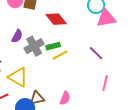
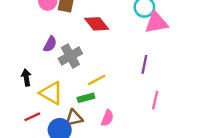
green rectangle: (53, 46) -> (86, 98), moved
purple line: (96, 53) -> (144, 64), turned 56
yellow line: (60, 55) -> (97, 80), moved

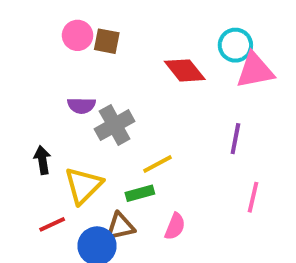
red diamond: (97, 24) -> (185, 70), moved
purple semicircle: (50, 44) -> (81, 106), turned 63
yellow triangle: (51, 93) -> (83, 185), turned 45

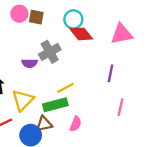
cyan circle: (235, 45) -> (73, 19), moved
purple semicircle: (81, 106) -> (29, 63), moved
gray cross: (115, 125) -> (50, 52), moved
green rectangle: (140, 193) -> (55, 105), size x1.5

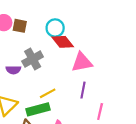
pink triangle: (122, 34) -> (82, 62), moved
purple line: (110, 73) -> (83, 90), moved

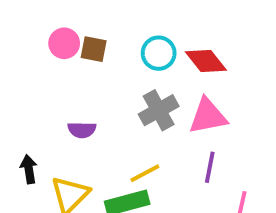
red diamond: (63, 42) -> (206, 61), moved
gray cross: (33, 59) -> (159, 110), moved

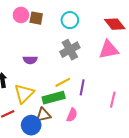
red diamond: (206, 61) -> (115, 24), moved
pink triangle: (208, 116) -> (109, 50), moved
purple line: (210, 167) -> (82, 87), moved

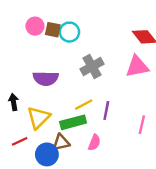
cyan circle: (70, 20) -> (69, 32), moved
purple semicircle: (30, 60) -> (46, 78), size x1.5

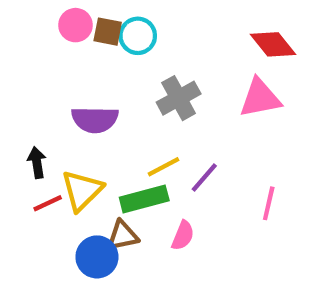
purple line: (106, 110) -> (204, 178), turned 30
red line: (20, 141) -> (48, 203), moved

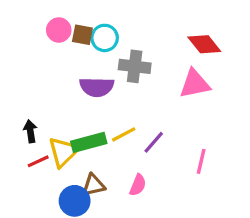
gray cross: (179, 98) -> (135, 66), moved, turned 36
purple semicircle: (95, 120) -> (97, 87), moved
green rectangle: (144, 199) -> (89, 142), moved

